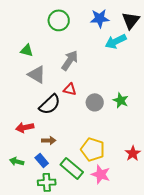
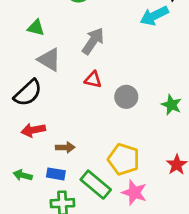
green star: (121, 100) -> (171, 105), moved
black semicircle: (50, 104) -> (28, 93), moved
blue rectangle: (42, 160) -> (56, 174), turned -40

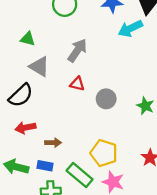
green arrow: (23, 175) -> (16, 167), size x1.5

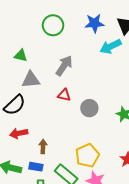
gray triangle: (39, 67) -> (31, 80), turned -36
brown arrow: (53, 143) -> (43, 146), turned -88
yellow pentagon: (104, 153) -> (87, 156), turned 30

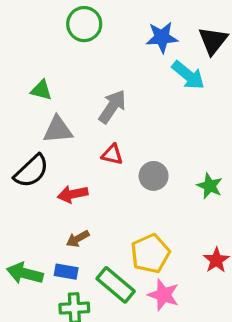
green circle: (53, 25) -> (84, 24), moved
cyan arrow: (111, 46) -> (188, 75), turned -115
red arrow: (19, 133) -> (73, 194), moved
brown arrow: (43, 146) -> (78, 239), turned -120

